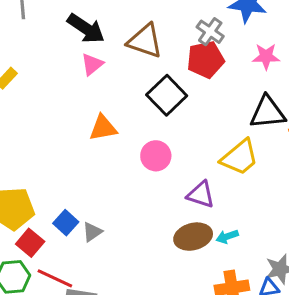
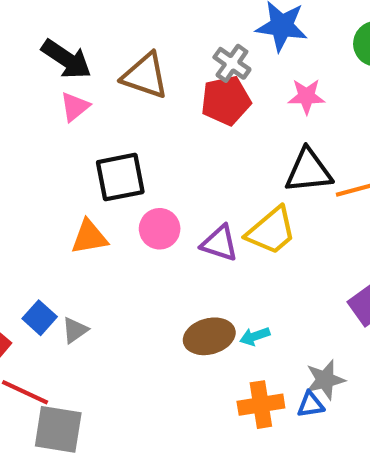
black square: (167, 95) -> (120, 177), moved, turned 33
orange triangle: (103, 128) -> (89, 237), moved
purple triangle: (201, 195) -> (220, 243), moved

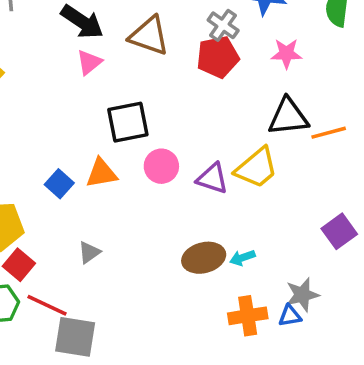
blue square: (40, 318) -> (59, 184), moved

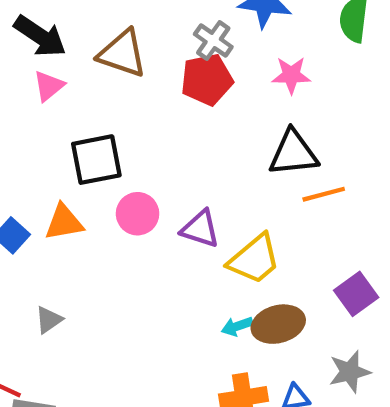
orange line: (329, 133) -> (324, 194), moved
yellow trapezoid: (256, 168) -> (254, 259), moved
brown ellipse: (204, 258) -> (278, 324), moved
gray star: (302, 295) -> (350, 372), moved

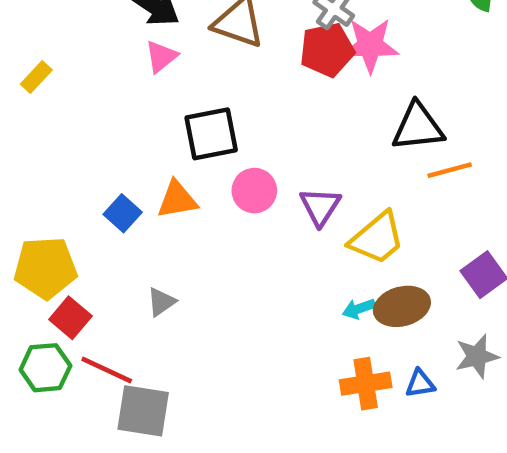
pink star: (291, 75) -> (370, 45), moved, size x1.4
purple triangle: (200, 229) -> (320, 206), turned 45

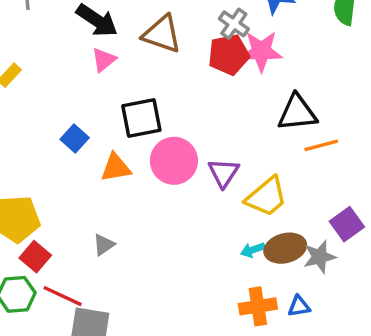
pink circle: (254, 191) -> (174, 161), size x1.4
blue square: (123, 213) -> (75, 139), moved
gray star: (477, 356) -> (319, 257), moved

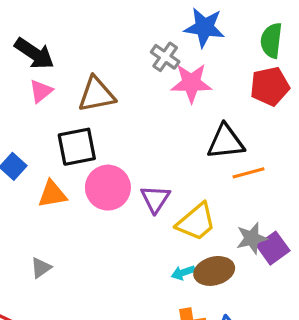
brown triangle: (162, 34) -> (96, 94), moved, turned -30
red pentagon: (229, 55) -> (270, 86), moved
gray star: (319, 257) -> (252, 238), moved

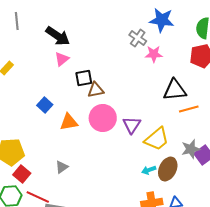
pink star: (191, 83) -> (154, 54), size x0.7
brown triangle: (96, 94) -> (96, 90), moved, size x0.7
black square: (77, 147) -> (84, 78), moved, size x0.7
brown ellipse: (214, 271) -> (168, 169), turned -50

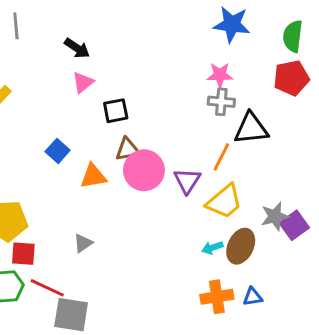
black arrow: (58, 36) -> (77, 48), size x0.7
gray cross: (138, 38) -> (221, 102), moved, turned -30
brown triangle: (96, 90) -> (128, 149), moved
orange line: (189, 109) -> (221, 157), moved, turned -48
red square: (22, 174) -> (23, 254), turned -36

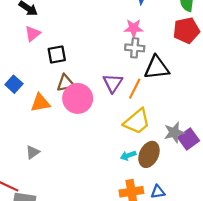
purple triangle: (187, 181) -> (113, 83), moved

